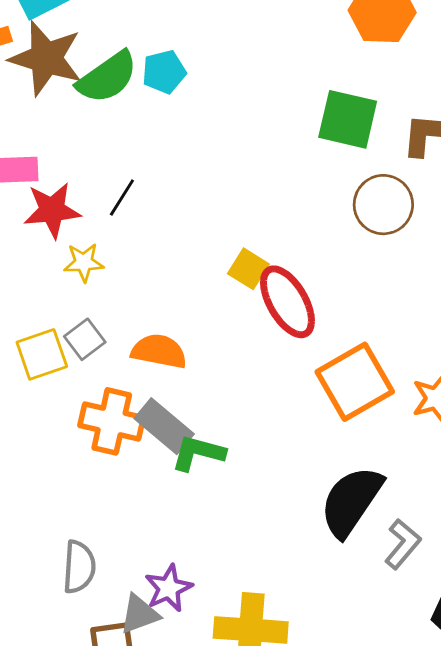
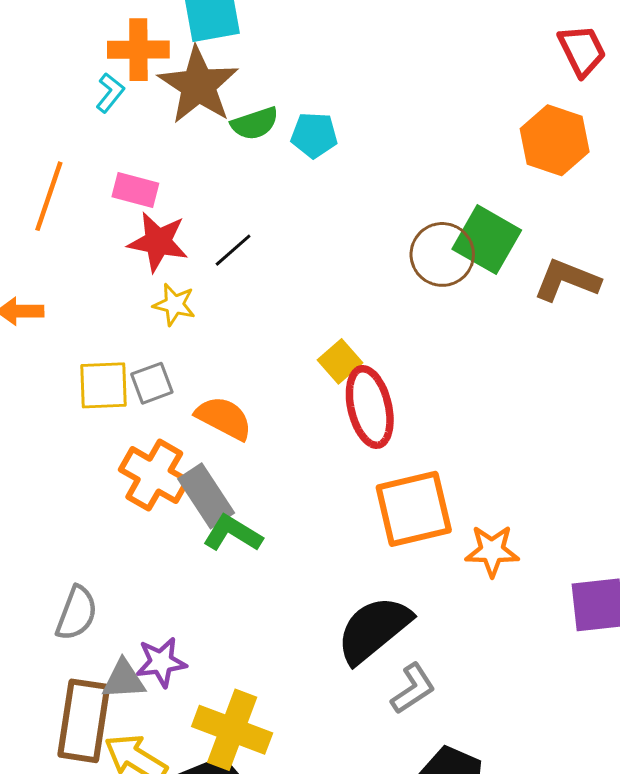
green semicircle: (107, 77) -> (255, 123), size x0.7
brown circle: (383, 205) -> (442, 254), moved

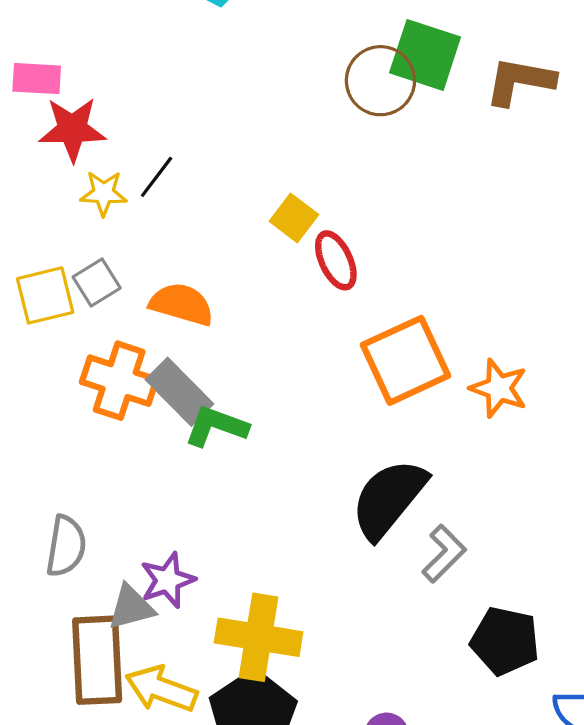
black line: (233, 250) -> (157, 177), moved
red ellipse: (370, 407) -> (336, 260), size x0.7
orange star: (492, 551) -> (499, 388), turned 30

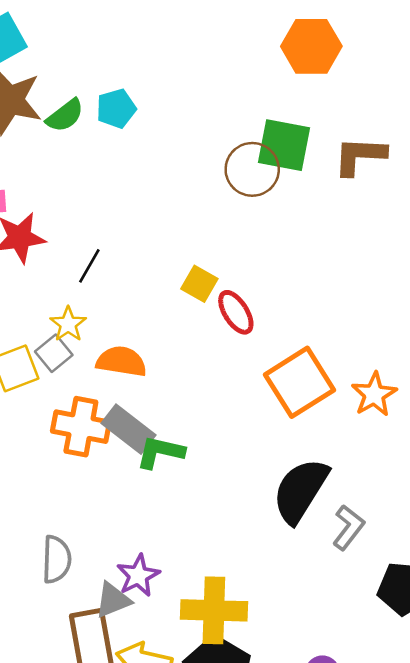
yellow star: (104, 193) -> (68, 324), moved, turned -30
orange star: (499, 388) -> (374, 394), turned 30

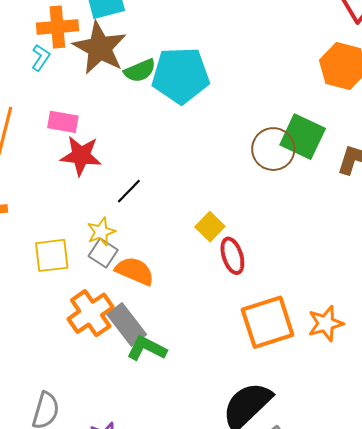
cyan pentagon: (116, 109) -> (181, 75), size x1.8
gray square: (54, 353) -> (103, 253), moved, turned -32
orange star: (374, 394) -> (326, 324), moved
orange cross: (81, 427) -> (91, 313), turned 30

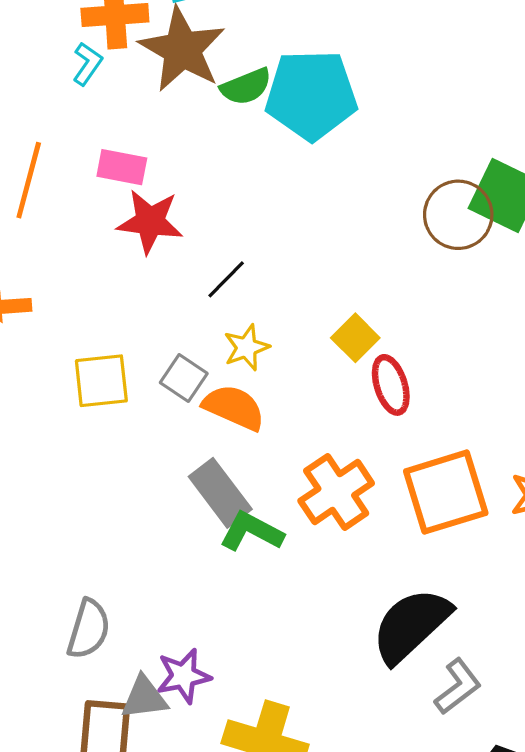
yellow star: (101, 232) -> (246, 347), moved
orange cross: (91, 313) -> (336, 492), moved

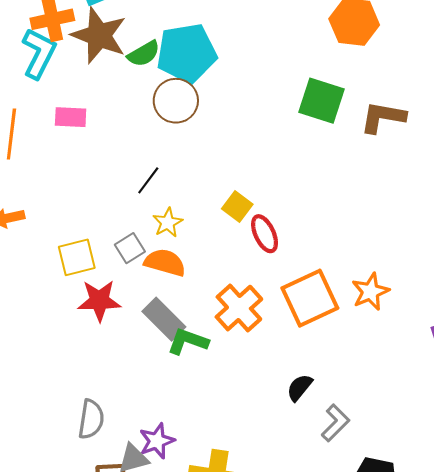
cyan L-shape: (87, 64) -> (39, 53), size x1.8
brown circle: (458, 215) -> (176, 101), moved
red star: (150, 222) -> (99, 301), moved
gray square: (184, 378) -> (130, 248), turned 32
black semicircle: (411, 625) -> (300, 388), size x0.5

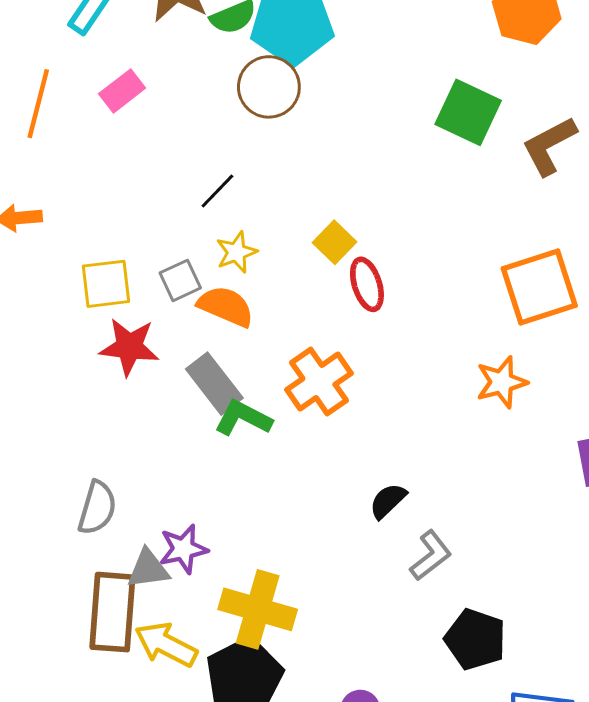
pink rectangle: (71, 117) -> (122, 91), turned -48
brown L-shape: (383, 117) -> (549, 146), turned -45
orange square: (310, 298) -> (539, 287), moved

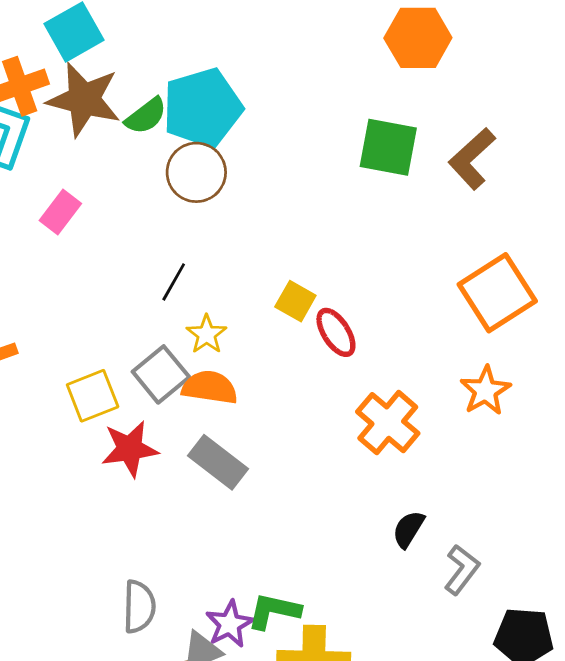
gray square: (180, 280) -> (161, 374), size x1.4
orange cross: (319, 382) -> (388, 423), moved
green L-shape: (243, 418) -> (274, 611), moved

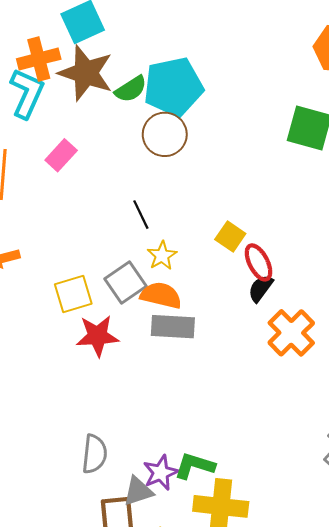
black line: (174, 282) -> (141, 215), turned -60
gray rectangle: (218, 462) -> (173, 327), moved, turned -39
black semicircle: (408, 529) -> (261, 288), moved

